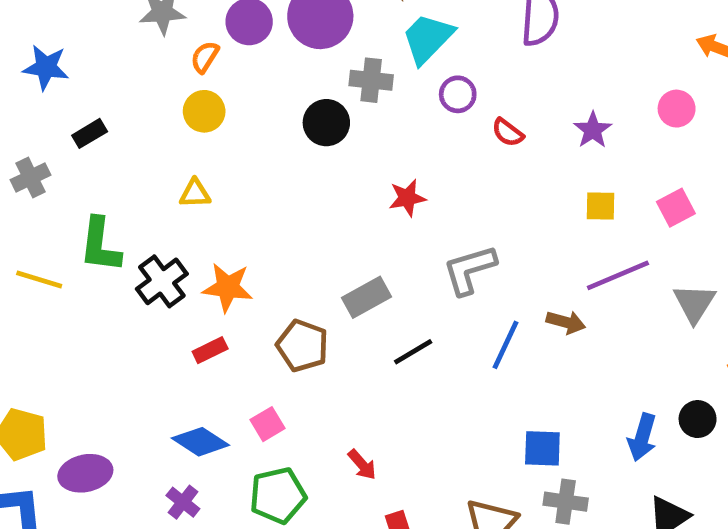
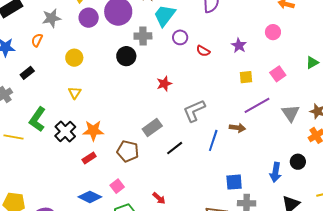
orange semicircle: (205, 57) -> (37, 40), moved
yellow triangle: (195, 193) -> (75, 93), turned -48
green L-shape: (100, 245) -> (37, 119), turned 35

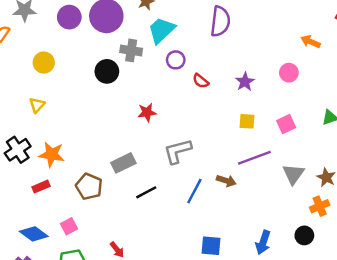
black circle: (298, 162) -> (304, 235), moved

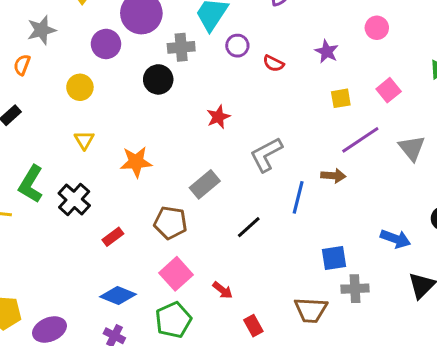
purple circle: (69, 17) -> (106, 44), moved
orange star: (52, 154) -> (136, 162), moved
black line: (146, 192) -> (249, 227), moved
pink square: (69, 226) -> (176, 274), moved, size x1.5
blue arrow: (263, 242) -> (395, 239), turned -75

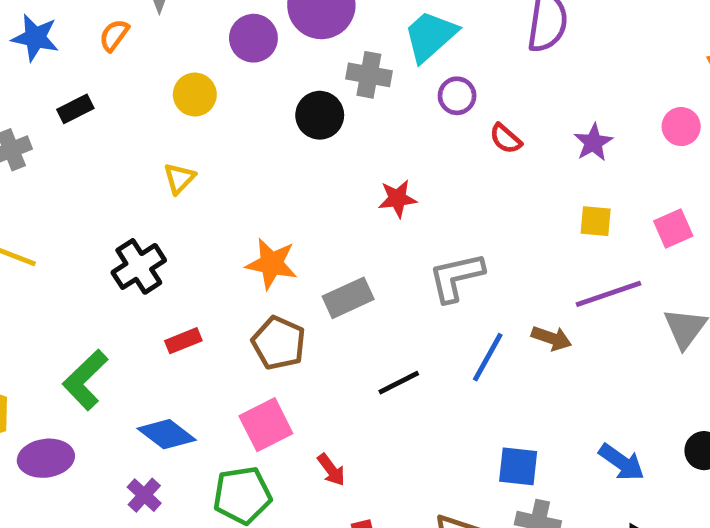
orange star: (136, 162) -> (272, 264), moved
green L-shape: (31, 184) -> (85, 380), moved

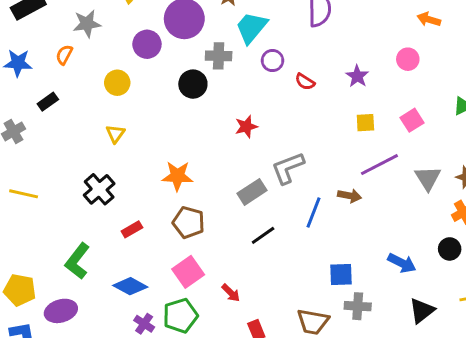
gray rectangle: (348, 298) -> (252, 192), moved
purple cross: (144, 495) -> (144, 324), moved

